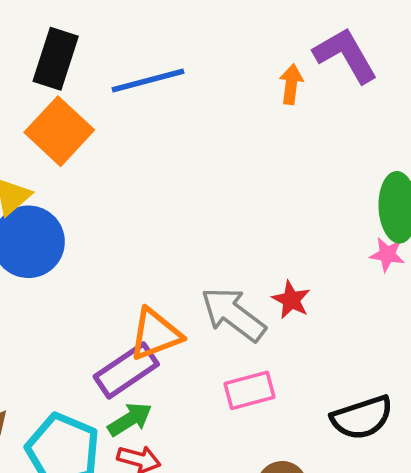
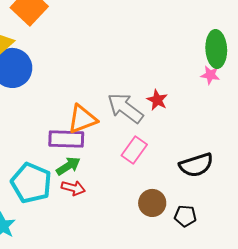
purple rectangle: (126, 370) -> (66, 139), turned 36
pink rectangle: (250, 390) -> (134, 150), turned -40

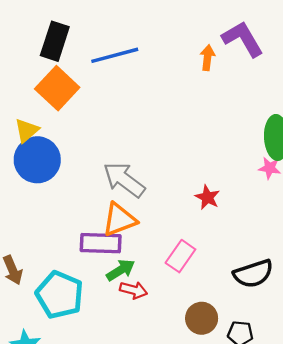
gray arrow: (125, 108) -> (124, 180), moved
green arrow: (68, 166) -> (121, 270), moved
red arrow: (73, 188) -> (133, 290), moved

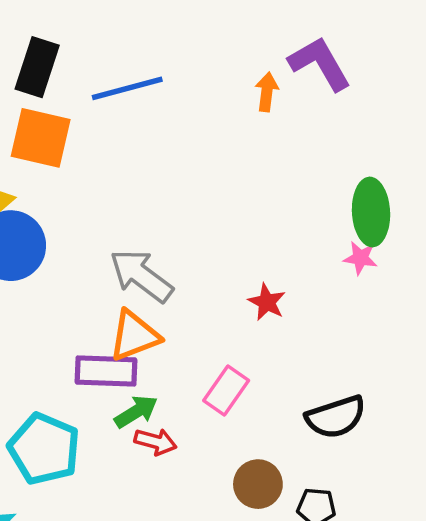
orange square: (57, 88) -> (41, 138), turned -30

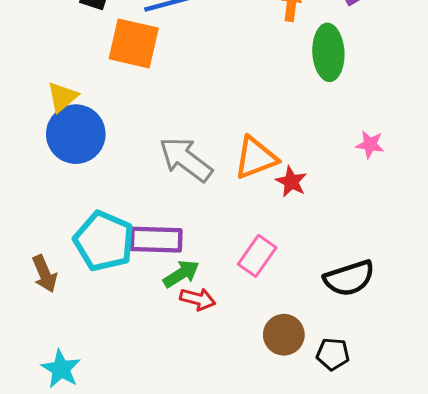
orange square: (41, 138) -> (134, 43), moved
green ellipse: (371, 212) -> (328, 52), moved
orange triangle: (134, 336) -> (256, 158), moved
cyan pentagon: (44, 449) -> (104, 241), moved

